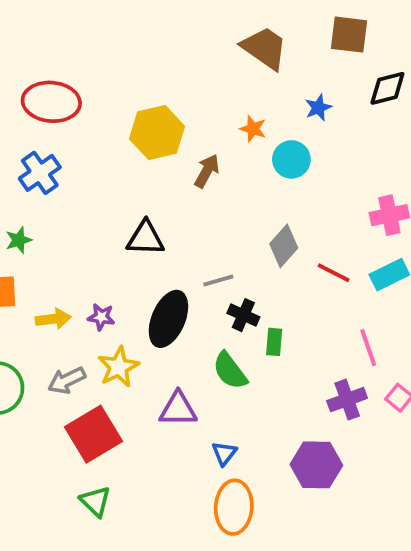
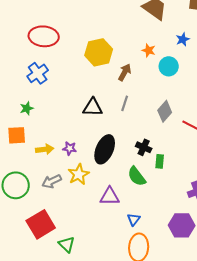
gray line: (218, 280) -> (125, 103), moved, turned -56
red square: (94, 434) -> (41, 224), moved

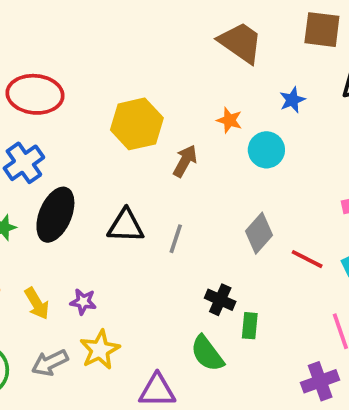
gray line: (125, 103) -> (176, 239), moved
yellow arrow: (45, 149) -> (37, 303), turned 66
black ellipse: (105, 149) -> (55, 215), moved

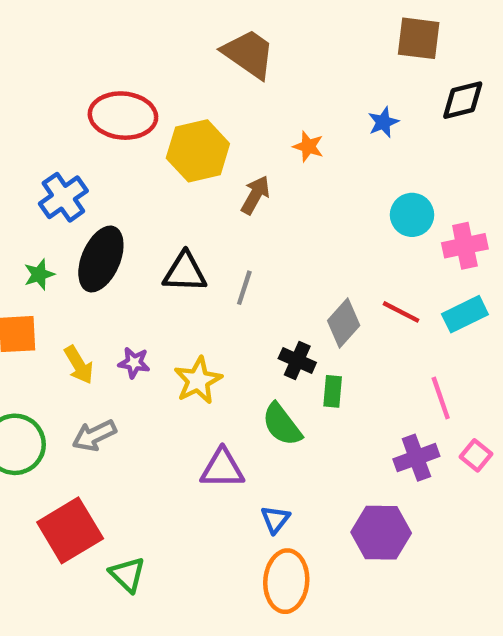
brown trapezoid: (240, 43) -> (249, 54), moved
red ellipse: (35, 94) -> (123, 116), moved
cyan circle: (266, 150) -> (412, 215), moved
gray diamond: (259, 233) -> (344, 323), moved
yellow star: (100, 350) -> (198, 380), moved

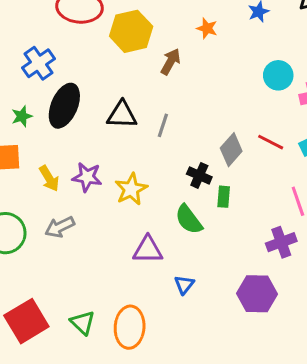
purple star: (134, 363) -> (87, 177), size x1.4
red square: (70, 530) -> (26, 321), moved
orange ellipse: (286, 581) -> (130, 327), moved

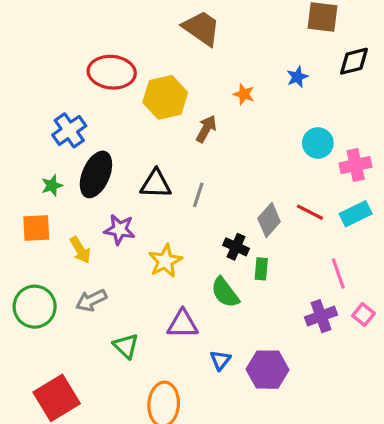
purple star: (87, 177) -> (120, 230), moved
purple hexagon: (257, 294) -> (267, 370), moved
green triangle: (83, 323) -> (126, 346), moved

